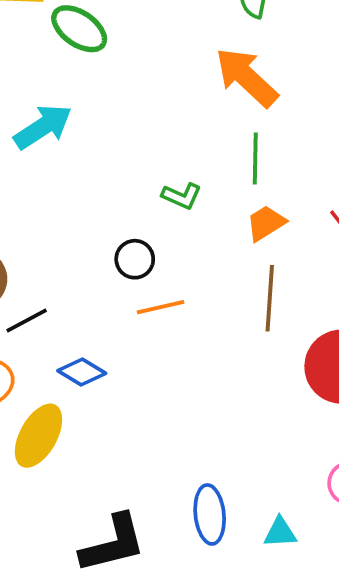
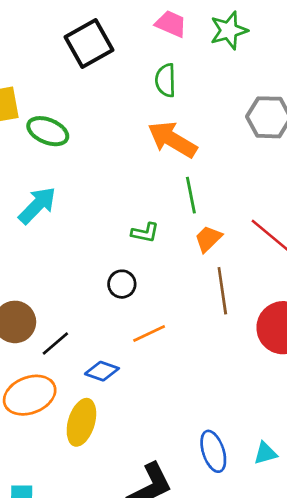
orange line: (161, 307) -> (149, 333), moved

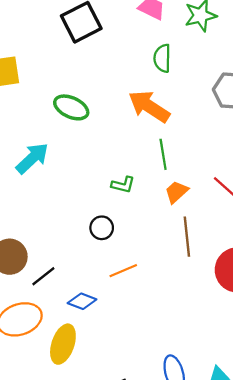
green semicircle: (166, 80) -> (162, 58), moved
green ellipse: (48, 131) -> (71, 107), moved

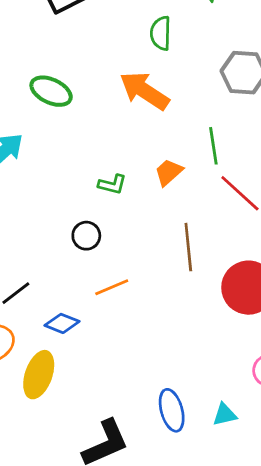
green line: (163, 154) -> (213, 146), moved
orange trapezoid: (177, 192) -> (169, 172), moved

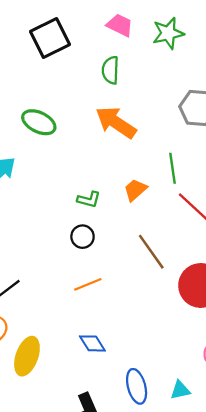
green semicircle: (161, 33) -> (110, 70), moved
black circle: (86, 236) -> (83, 237), moved
brown line: (188, 247) -> (151, 252), turned -30
blue diamond: (62, 323) -> (92, 343), moved, turned 36

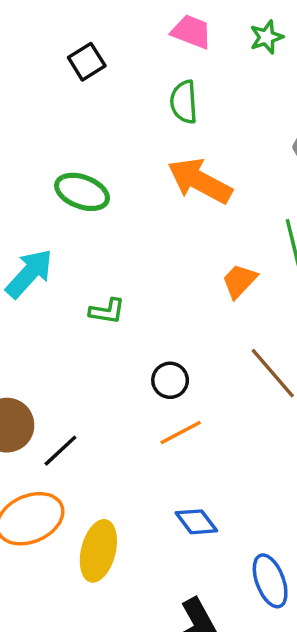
green star: (168, 33) -> (266, 37), size x0.7
black square: (50, 38) -> (87, 62), size x0.6
green L-shape: (89, 200) -> (107, 311), moved
black circle: (83, 237) -> (170, 380), moved

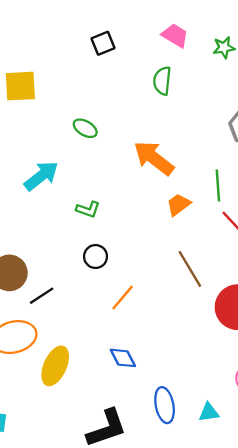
orange arrow: (200, 181) -> (154, 158), moved
green ellipse: (82, 192) -> (85, 128), size x0.7
black circle: (170, 380) -> (96, 257), moved
orange line: (181, 432) -> (123, 297), turned -32

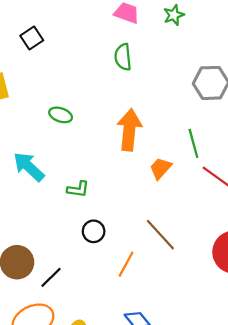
black square: (103, 43) -> (32, 38), moved
orange arrow: (154, 158) -> (129, 130), turned 69
cyan arrow: (41, 176) -> (29, 167), turned -88
brown line: (190, 269) -> (160, 235), moved

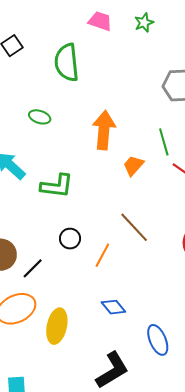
green semicircle: (123, 57) -> (67, 62), moved, size x1.5
green L-shape: (78, 189) -> (57, 186), size x1.6
black circle: (94, 231) -> (70, 239), moved

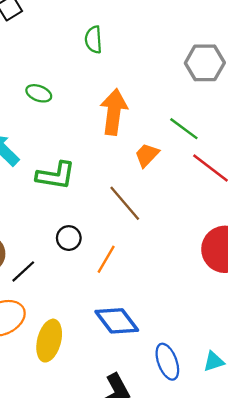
green semicircle: (67, 62) -> (93, 40), moved, size x0.6
green line: (164, 142) -> (184, 129), turned -40
brown line: (134, 227) -> (125, 203), moved
blue diamond: (113, 307) -> (117, 321), size x1.5

